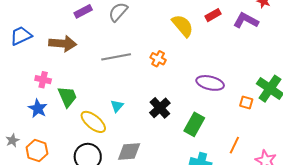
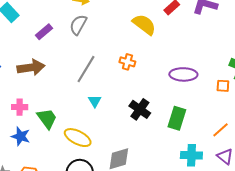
gray line: (116, 57) -> (86, 69), turned -36
cyan triangle: (117, 106) -> (95, 101), moved
orange line: (234, 145) -> (220, 130), turned 36

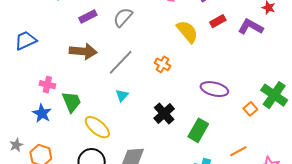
brown arrow: (31, 68) -> (83, 51), moved
orange square: (223, 86) -> (250, 109), turned 32

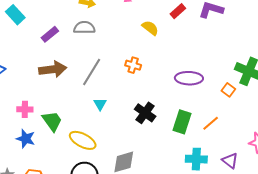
gray semicircle: (123, 17) -> (84, 28), turned 60
yellow semicircle: (187, 32) -> (150, 28), size x0.7
orange line: (238, 151) -> (211, 123), moved

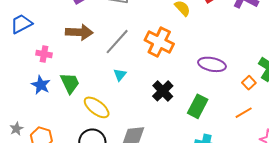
orange cross: (133, 65) -> (159, 42), size x1.8
pink cross: (25, 109) -> (44, 54), moved
orange line: (211, 123) -> (244, 113), moved
blue star: (26, 139) -> (41, 85), moved

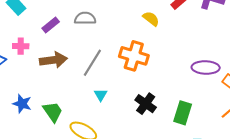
pink cross: (44, 54) -> (21, 46), moved
purple ellipse: (212, 64) -> (206, 68), moved
blue star: (41, 85) -> (22, 104), moved

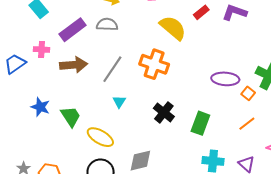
yellow semicircle: (151, 19) -> (173, 28), size x1.6
purple rectangle: (51, 25) -> (72, 30), size x1.5

